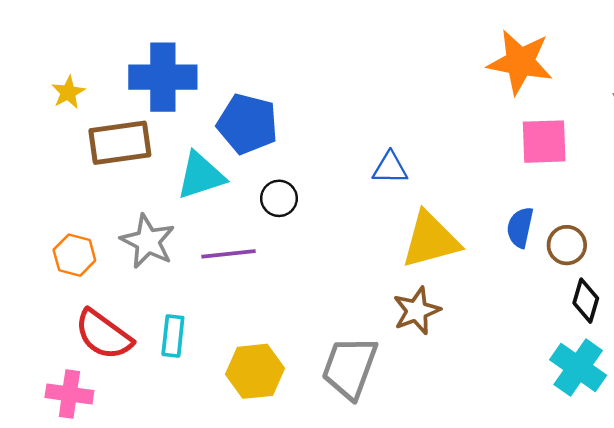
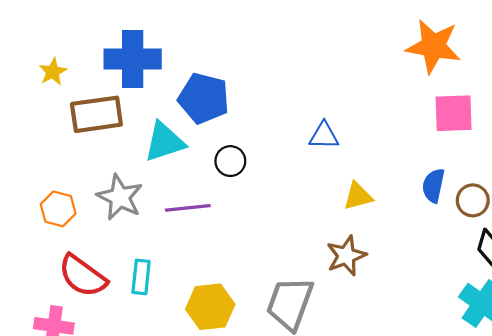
yellow triangle: (430, 240) -> (358, 196), size x0.6

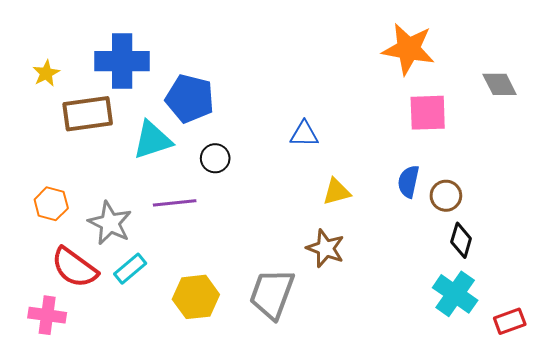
gray star: (120, 197) -> (110, 223), moved
brown star: (346, 256) -> (325, 248), turned -30
cyan rectangle: (141, 277) -> (130, 269), turned 44

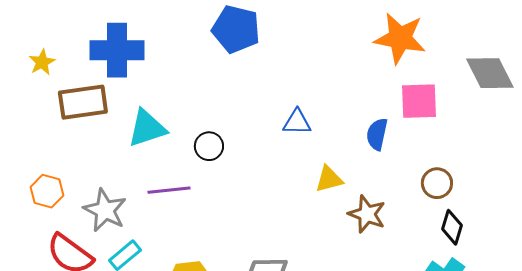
gray diamond: (500, 84) -> (490, 73), size x1.4
blue pentagon: (190, 99) -> (236, 29), moved
blue semicircle: (408, 182) -> (377, 134), moved
brown star: (325, 248) -> (367, 214), moved

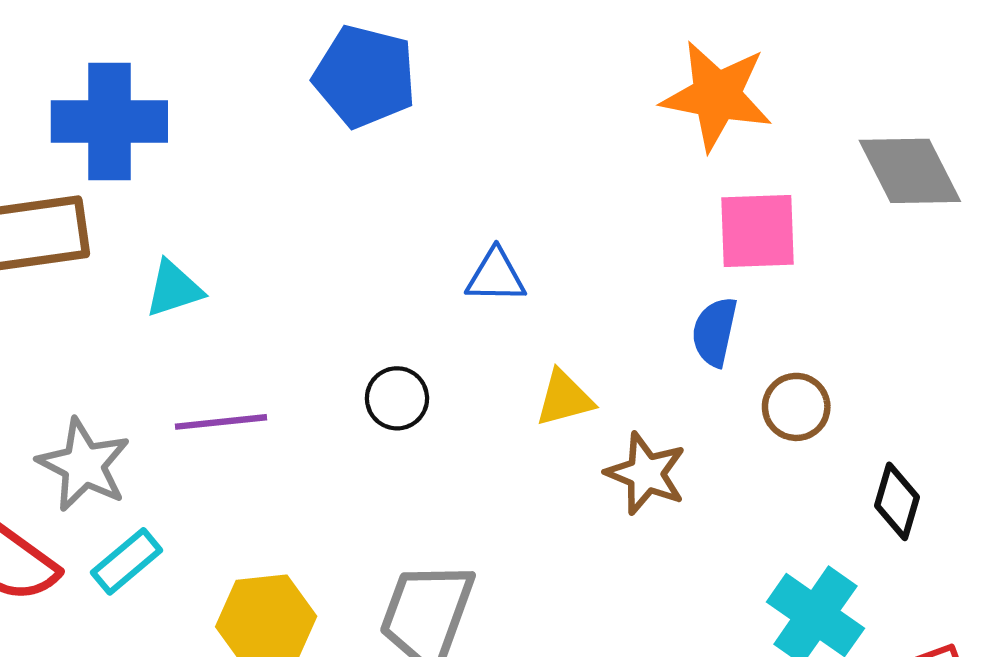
cyan triangle: (147, 128) -> (174, 289), size x0.7
blue semicircle: (377, 134) -> (715, 332), moved
black circle: (209, 146) -> (397, 398), moved
black diamond: (452, 227) -> (897, 501), moved

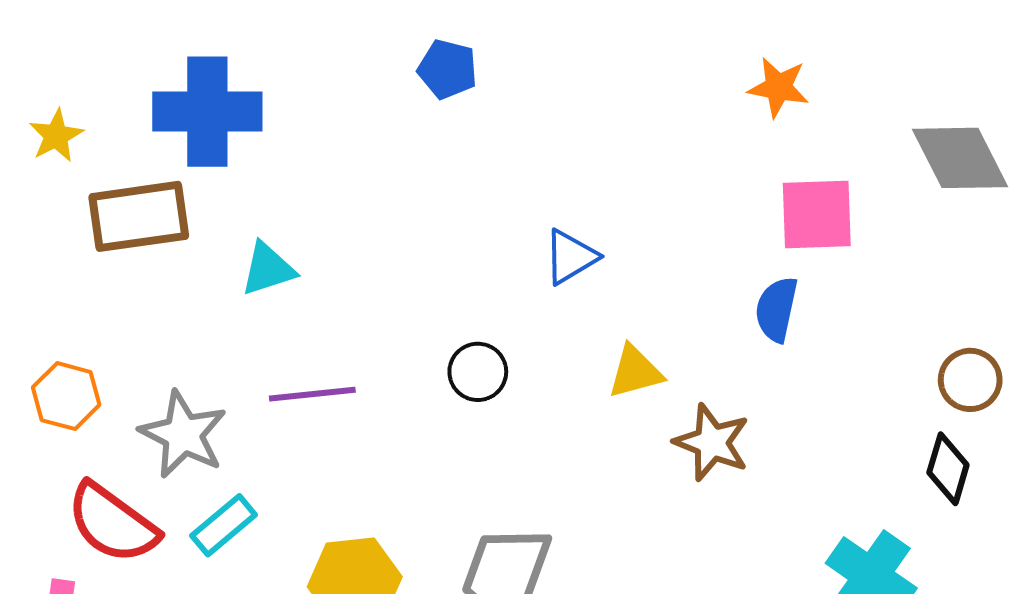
blue pentagon: (365, 76) -> (448, 69), size x0.6
orange star: (717, 96) -> (778, 87), size x0.6
blue triangle: (496, 276) -> (571, 257), turned -32
brown circle: (796, 407) -> (970, 380), moved

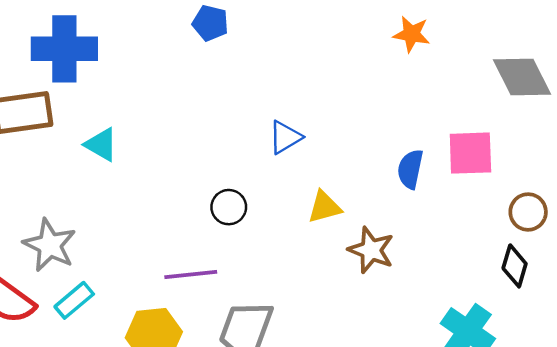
pink square: (817, 214) -> (470, 153), moved
cyan triangle: (268, 269) -> (101, 145), turned 48
purple line: (312, 394) -> (191, 275), moved

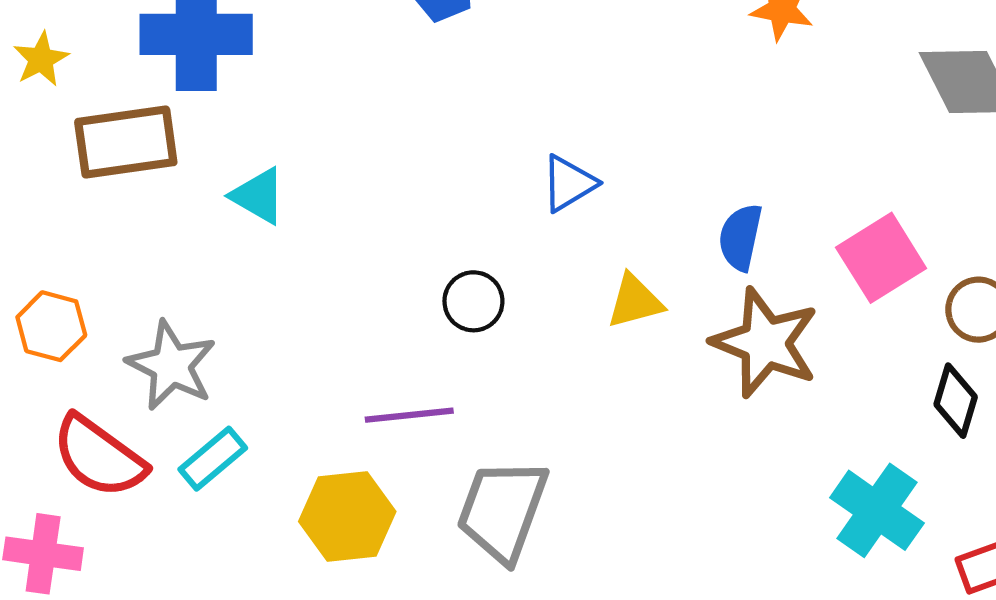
pink square: (470, 153) -> (881, 258), moved, turned -30
blue semicircle: (410, 169) -> (740, 237), moved
brown star: (371, 250) -> (765, 343), moved, size x1.4

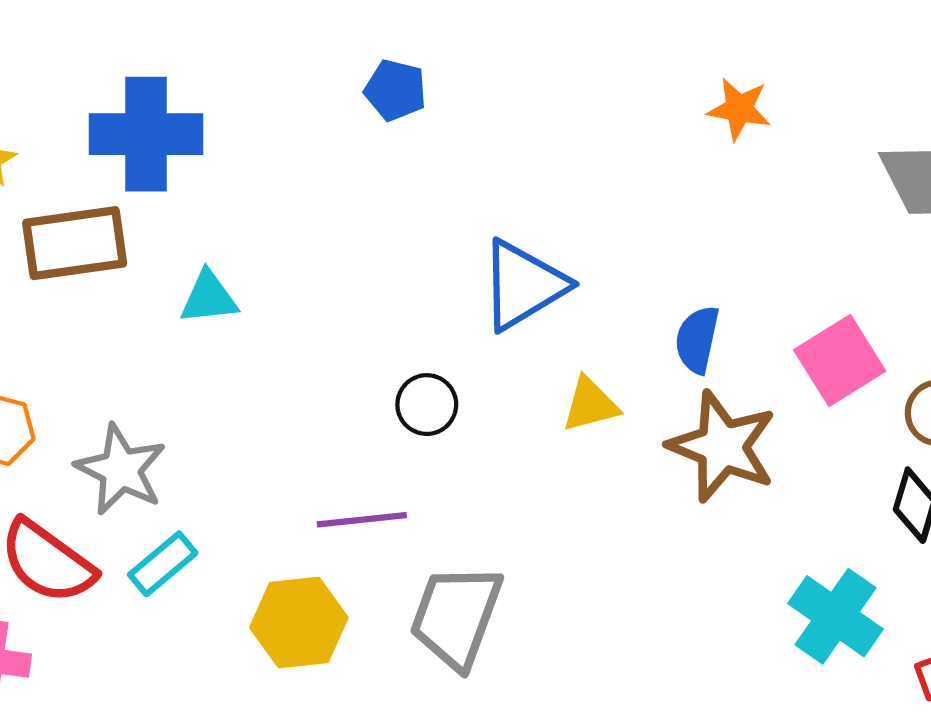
blue triangle: (569, 183) -> (523, 285), size x1.6
cyan triangle: (258, 196) -> (209, 298), turned -36

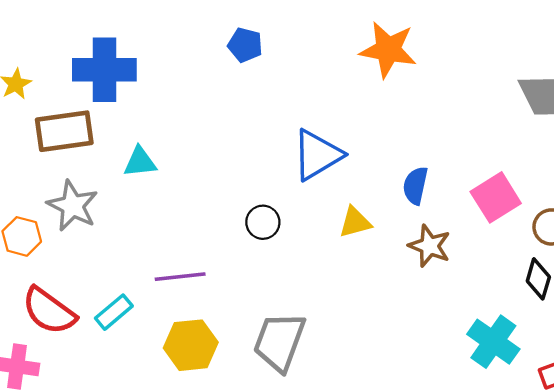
orange star: (739, 109) -> (388, 50), moved, size x1.6
brown star: (722, 446) -> (430, 246), size x0.7
gray star: (121, 470) -> (73, 206), moved
purple line: (362, 520) -> (180, 277), moved

